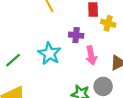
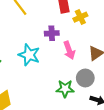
yellow cross: (108, 23) -> (80, 17), turned -32

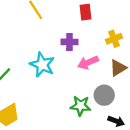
yellow cross: (80, 17) -> (114, 39), moved
pink arrow: (69, 50) -> (88, 63), turned 84

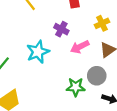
purple cross: (69, 42) -> (61, 29), turned 32
cyan star: (42, 65) -> (38, 52), turned 30

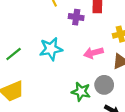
purple cross: (61, 29) -> (76, 17), moved, turned -32

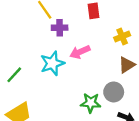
purple cross: (76, 17) -> (60, 28), moved
pink arrow: (93, 53) -> (80, 52), moved

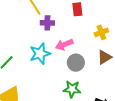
gray circle: (114, 92) -> (76, 63), moved

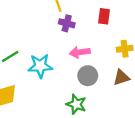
cyan star: (40, 54) -> (40, 66), moved

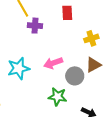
pink arrow: (80, 52) -> (53, 63), moved
gray circle: (88, 76) -> (75, 76), moved

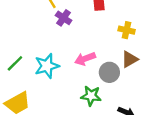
purple cross: (35, 26) -> (64, 18), turned 32
yellow cross: (91, 38) -> (127, 30), turned 32

